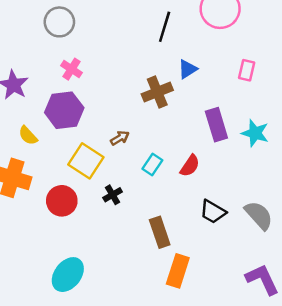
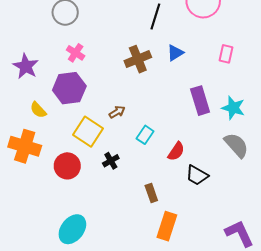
brown cross: (157, 92) -> (138, 59), moved
red semicircle: (190, 166) -> (176, 151), moved
gray semicircle: (259, 215) -> (236, 145), moved
brown rectangle: (160, 232) -> (151, 193), size x0.7

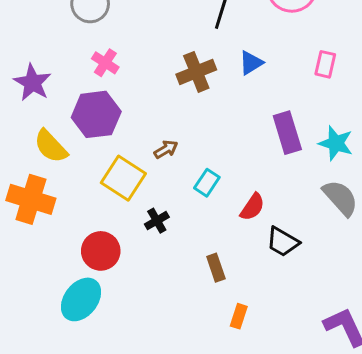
yellow semicircle: (38, 110) -> (51, 146), size x1.4
red circle: (67, 166) -> (101, 251), moved
orange rectangle: (167, 226) -> (239, 316), size x0.6
cyan ellipse: (72, 229) -> (81, 299), moved

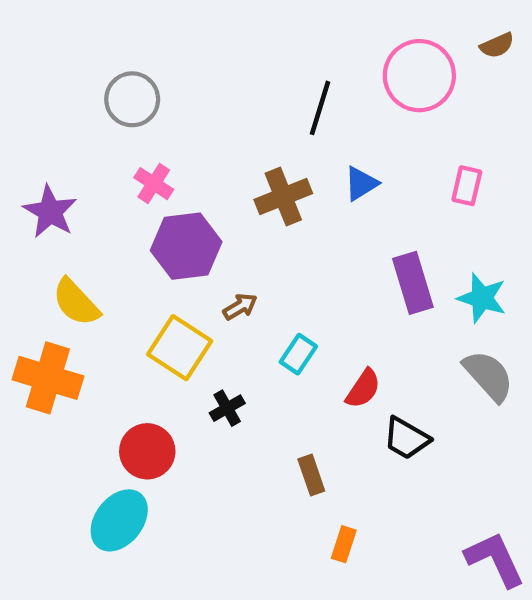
purple hexagon: (96, 114) -> (186, 246), moved

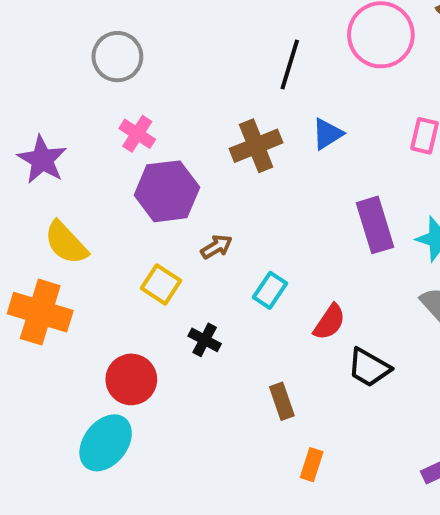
yellow square: (180, 348) -> (161, 284), size x0.7
black cross: (227, 408) -> (205, 340), turned -32

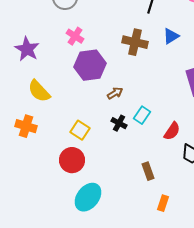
brown cross: (256, 146) -> (135, 42), turned 35
yellow square: (161, 284) -> (80, 130), moved
orange cross: (40, 312) -> (26, 126), size x0.7
black cross: (205, 340) -> (119, 123), moved
cyan ellipse: (106, 443) -> (88, 197), moved

